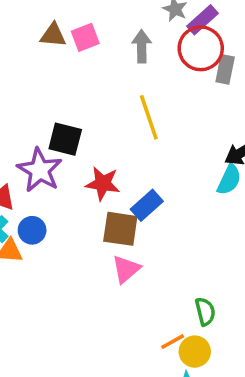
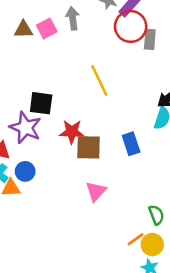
gray arrow: (142, 46) -> (73, 18), moved
blue rectangle: (147, 205) -> (131, 144), moved, turned -60
brown square: (120, 229) -> (88, 147), moved

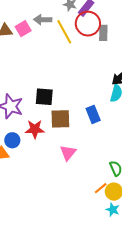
gray arrow: (73, 18) -> (43, 20), turned -78
yellow line: (99, 80) -> (64, 32), moved
black square: (41, 103) -> (44, 97), moved
red star: (72, 132) -> (35, 129), moved

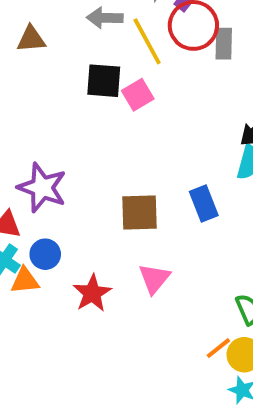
pink square: (23, 29) -> (138, 95), moved
black square: (44, 97) -> (104, 81), moved
red star: (35, 129) -> (92, 293), moved, turned -30

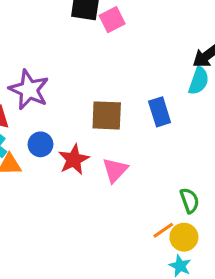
blue circle: (45, 254) -> (40, 144), moved
red star: (92, 293) -> (74, 159), moved

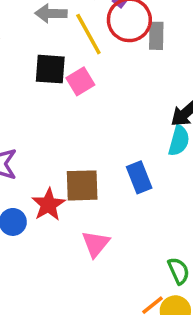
red star: (74, 159) -> (48, 205), moved

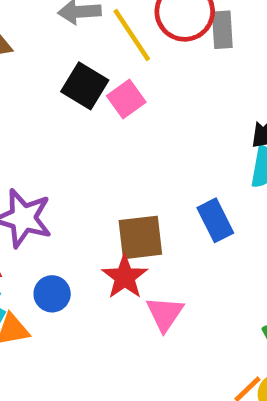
black square: (50, 69) -> (85, 86), turned 32
red star: (48, 205) -> (125, 277), moved

